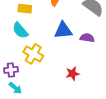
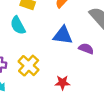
yellow cross: (33, 54) -> (29, 66), moved

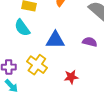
blue triangle: (63, 35) -> (55, 40), moved

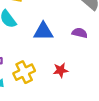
yellow cross: (37, 65) -> (24, 72), moved, turned 30

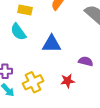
purple semicircle: (80, 33) -> (86, 61), moved

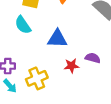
red star: (68, 81) -> (71, 66), moved

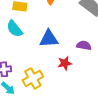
purple semicircle: (93, 58) -> (84, 45), moved

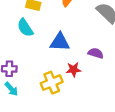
yellow cross: (33, 78) -> (52, 83), moved

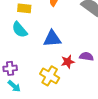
purple semicircle: (96, 53) -> (86, 56), moved
yellow cross: (52, 83) -> (50, 76), turned -30

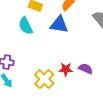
blue triangle: (52, 39) -> (59, 24), moved

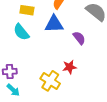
purple semicircle: (86, 69) -> (79, 38), moved, turned 40

